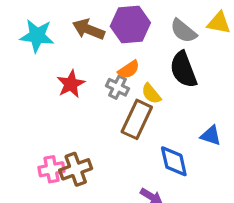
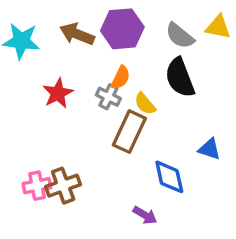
orange semicircle: (129, 70) -> (121, 78), turned -30

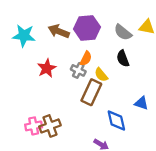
black semicircle: (180, 78) -> (123, 58), size x0.7

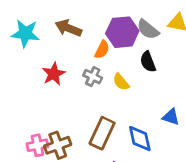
purple hexagon: (87, 28) -> (122, 32), moved
orange semicircle: (86, 58) -> (102, 50), moved
brown rectangle: (91, 92) -> (102, 133), moved

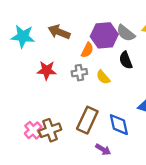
red star: (54, 74) -> (47, 70), turned 30
gray cross: (93, 77) -> (79, 73), turned -35
pink cross: (37, 145) -> (33, 130), turned -30

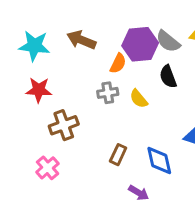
red star: (47, 70) -> (39, 90), moved
brown rectangle: (87, 120) -> (118, 155), size x0.6
brown cross: (50, 130) -> (64, 125), moved

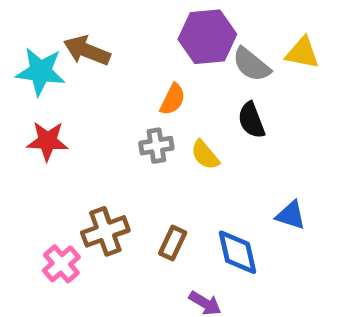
brown arrow: (81, 40) -> (87, 51), moved
purple hexagon: (140, 44) -> (207, 37), moved
brown cross: (64, 125) -> (105, 231), moved

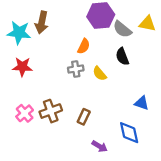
brown arrow: (87, 51) -> (42, 22), turned -100
blue diamond: (237, 252) -> (129, 133), moved
pink cross: (61, 264) -> (25, 113), moved

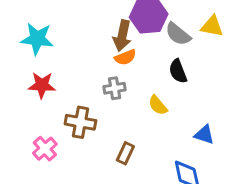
brown arrow: (42, 22) -> (122, 36), moved
orange semicircle: (84, 46) -> (125, 57), turned 42
yellow semicircle: (100, 74) -> (158, 105), moved
brown cross: (51, 111) -> (80, 122), moved, turned 30

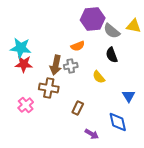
brown arrow: (122, 36) -> (56, 65), moved
cyan star: (37, 39) -> (21, 48), moved
blue triangle: (204, 135) -> (129, 96), turned 40

